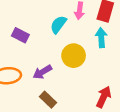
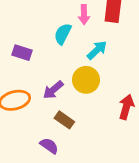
cyan arrow: (101, 38) -> (97, 50), moved, turned 60
yellow circle: (74, 56) -> (86, 80), moved

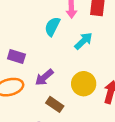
purple rectangle: (22, 53) -> (16, 56), moved
yellow circle: (86, 80) -> (84, 84), moved

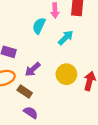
brown rectangle: (55, 104) -> (25, 91), moved

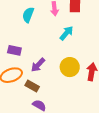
cyan semicircle: (39, 26) -> (28, 15), moved

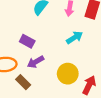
purple rectangle: (14, 50) -> (27, 41), moved

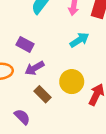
brown rectangle: (23, 82) -> (43, 94), moved

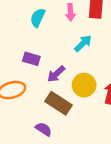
purple arrow: (35, 68) -> (56, 74), moved
brown rectangle: (43, 94) -> (59, 103), size x1.5

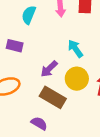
cyan arrow: (83, 43) -> (75, 49), moved, turned -78
purple rectangle: (31, 59) -> (15, 46), moved

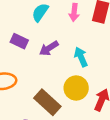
purple arrow: (49, 69) -> (49, 48), moved

